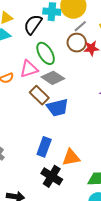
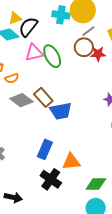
black semicircle: (33, 24) -> (28, 27), moved
pink triangle: (29, 69) -> (34, 53), moved
gray diamond: (53, 78) -> (21, 100), moved

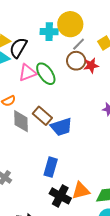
gray diamond: (21, 100) -> (21, 121), turned 60
orange triangle: (71, 162) -> (81, 191), moved

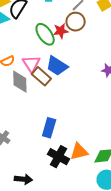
red star: (91, 65) -> (61, 31), moved
pink triangle: (27, 73) -> (31, 64), moved, turned -42
blue trapezoid: (61, 127) -> (57, 66), moved, turned 50

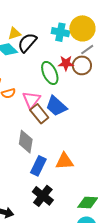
red star: (61, 31) -> (66, 63), moved
gray diamond: (20, 82) -> (26, 142), moved
orange triangle: (79, 152) -> (64, 161), moved

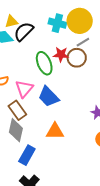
brown rectangle: (39, 114) -> (17, 110), moved
orange triangle: (64, 161) -> (55, 131), moved

